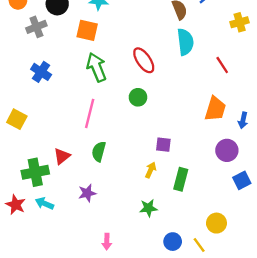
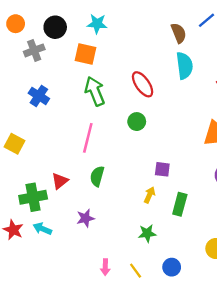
yellow line: (199, 245) -> (136, 271), moved

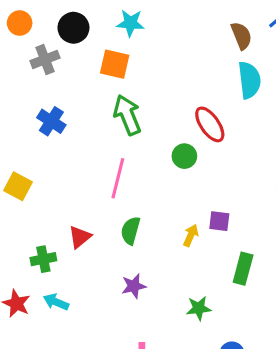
red ellipse: (143, 84) -> (210, 124), moved
yellow arrow: (150, 195) -> (191, 235), moved
green cross: (33, 197) -> (43, 259), size x0.7
purple star: (85, 218) -> (134, 286), moved

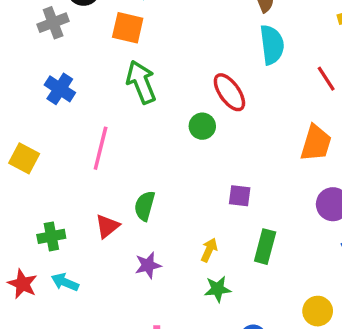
pink line: (118, 178) -> (101, 148), moved
yellow arrow: (191, 235) -> (209, 250), moved
red triangle: (80, 237) -> (107, 226), moved

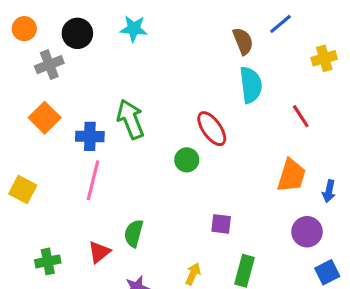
orange square: (128, 28) -> (45, 118), moved, turned 32
blue cross: (60, 89) -> (90, 136), moved, turned -32

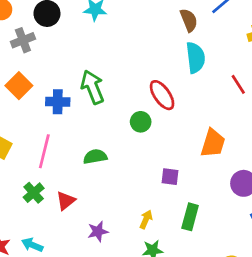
orange trapezoid: (291, 175) -> (213, 143), moved
pink line: (93, 180) -> (44, 151), moved
green semicircle: (134, 233) -> (95, 157), moved, turned 65
green cross: (48, 261) -> (34, 193), moved, turned -30

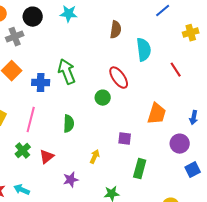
brown semicircle: (189, 20) -> (116, 30), moved, turned 30
green semicircle: (95, 157) -> (69, 124), turned 102
yellow arrow: (146, 219) -> (95, 157), moved

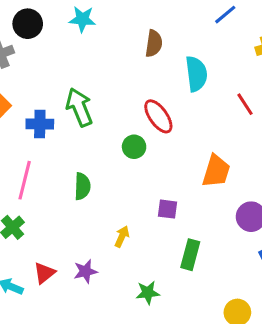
red triangle: (47, 157) -> (44, 273), moved

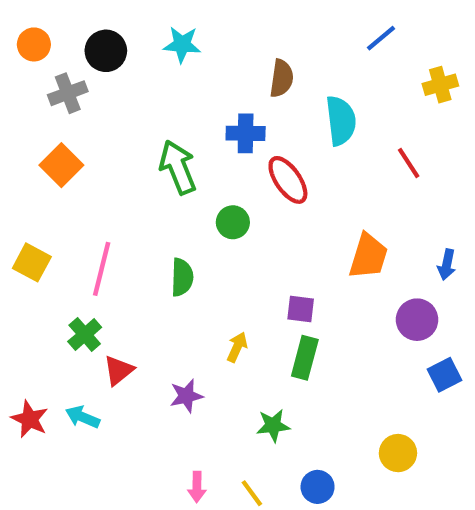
blue cross: (40, 124) -> (246, 133), moved
green circle: (134, 147) -> (233, 222), moved
green rectangle: (190, 255) -> (305, 358), moved
red triangle: (44, 273) -> (119, 370), moved

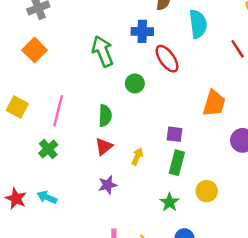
red triangle: (119, 370) -> (104, 147), moved
green star: (273, 425) -> (170, 202), moved, turned -30
yellow circle: (398, 453) -> (207, 191), moved

